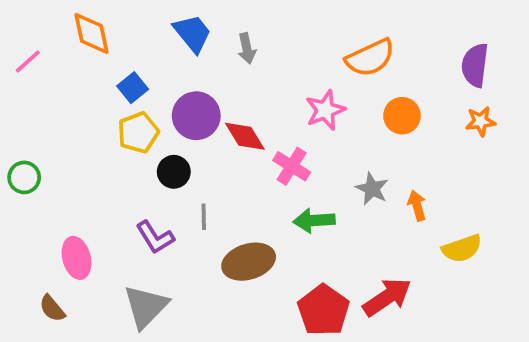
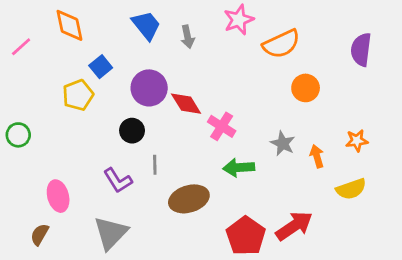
pink star: (325, 110) -> (239, 20), moved
orange star: (481, 121) -> (357, 141), moved
yellow pentagon: (138, 133) -> (78, 95), moved
brown semicircle: (52, 308) -> (40, 234), turned 70

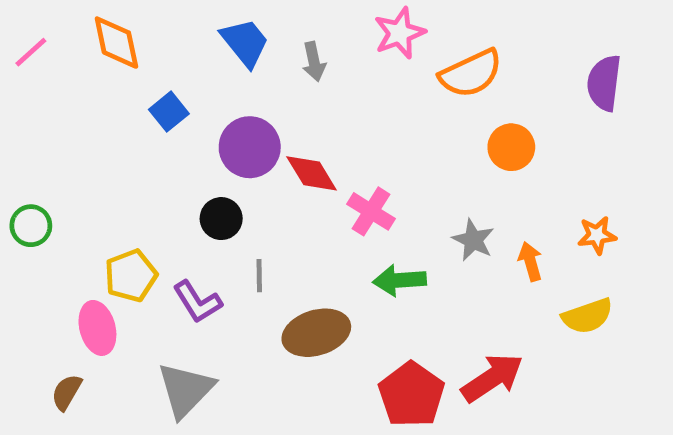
pink line: (21, 47) -> (31, 52), moved
yellow pentagon: (78, 95) -> (131, 276), moved

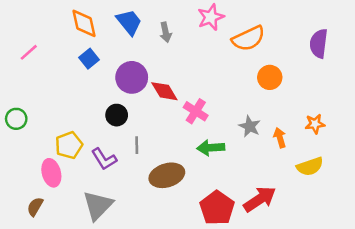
orange diamond: (116, 43) -> (84, 23), moved
pink line: (31, 52) -> (29, 52), moved

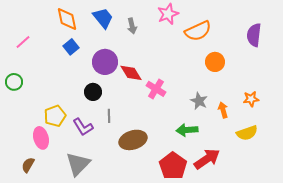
green circle: (16, 119) -> (14, 82), moved
green arrow: (211, 148) -> (187, 130), moved

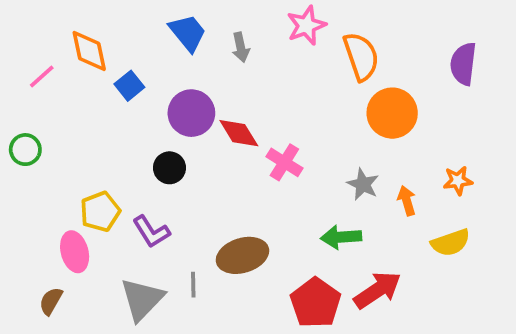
orange diamond: (67, 19) -> (89, 51), moved
orange semicircle: (198, 31) -> (361, 56), turned -84
orange circle: (215, 62) -> (392, 113), size x1.4
gray line: (109, 116) -> (193, 285), moved

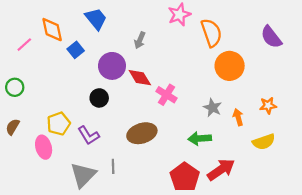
blue trapezoid: (188, 33) -> (96, 19), moved
gray arrow: (241, 47) -> (140, 40), moved, turned 35
purple semicircle: (463, 64) -> (271, 37), turned -45
brown ellipse: (242, 255) -> (142, 133), moved
brown semicircle: (51, 301) -> (13, 127), moved

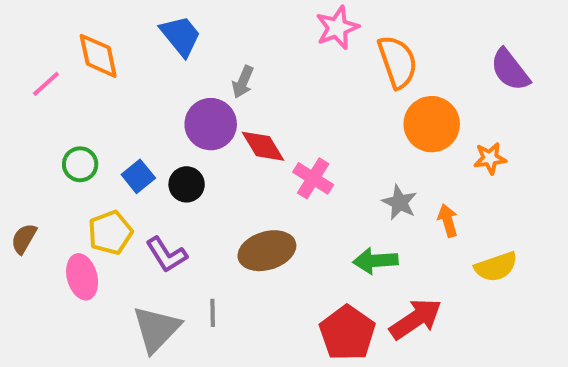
gray arrow: (140, 40) -> (243, 82), moved
blue square: (76, 50) -> (138, 176), moved
green circle: (15, 87) -> (80, 164), moved
orange star: (268, 105) -> (490, 158), moved

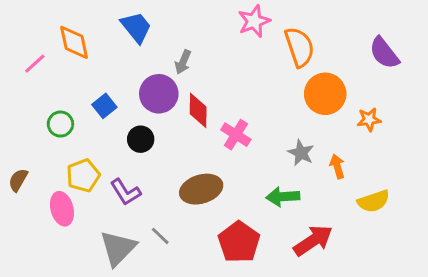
red diamond: (263, 146) -> (198, 110), turned 32
blue square: (138, 176) -> (104, 106), moved
gray line: (213, 313) -> (160, 236), turned -45
red pentagon: (347, 333) -> (239, 242), moved

